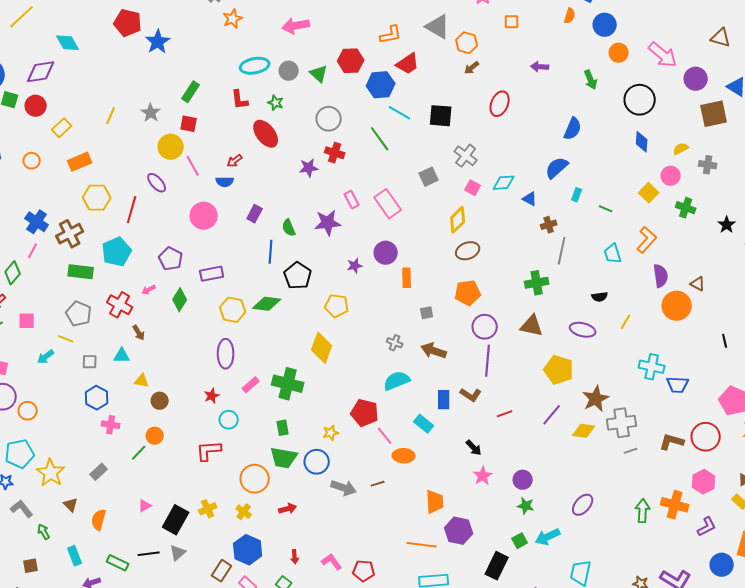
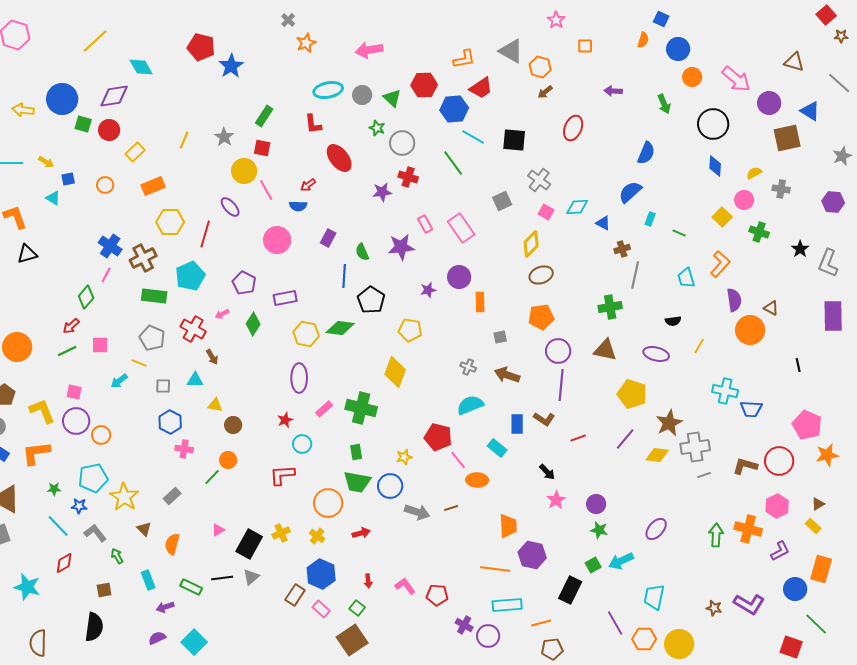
green star: (276, 103) -> (377, 128), moved

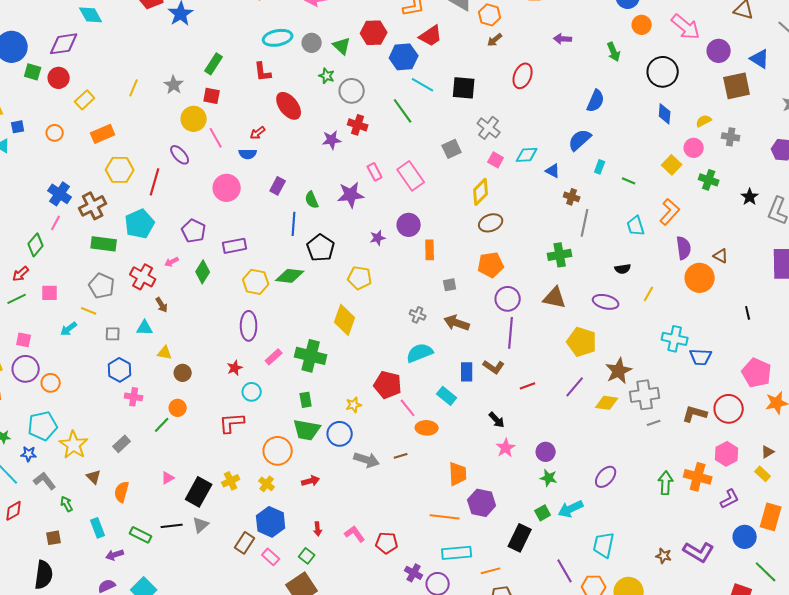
brown cross: (622, 249) -> (572, 197), turned 35

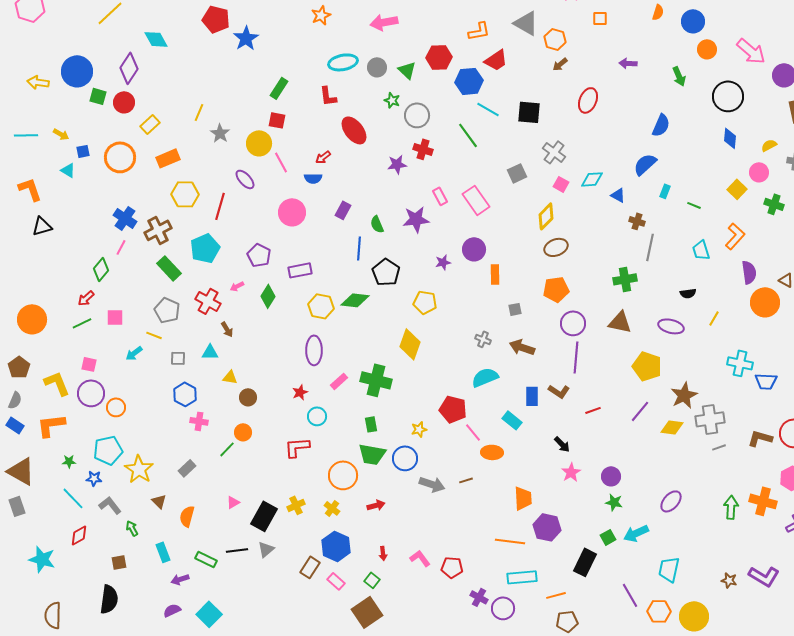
purple diamond: (64, 44) -> (129, 68), turned -48
gray star: (174, 85) -> (220, 133), moved
orange circle: (55, 133) -> (120, 157), size x1.8
green rectangle: (104, 244) -> (169, 268), turned 40

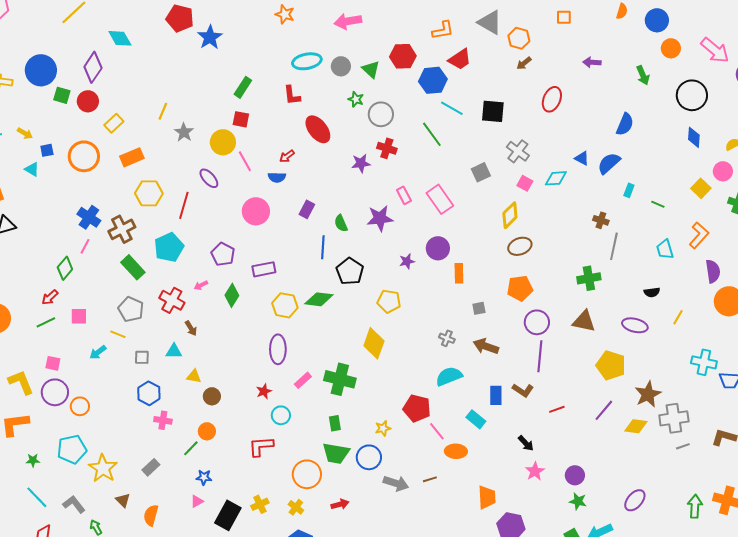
orange star: (321, 15) -> (285, 14), turned -30
blue triangle: (618, 195) -> (582, 158), moved
blue star: (94, 478) -> (204, 477), moved

